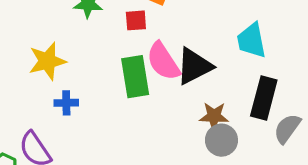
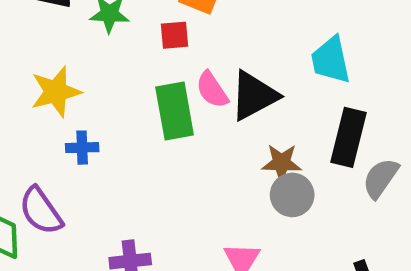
pink semicircle: (163, 61) -> (212, 90), size x0.7

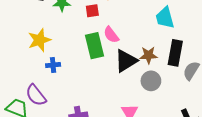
black triangle: (254, 96) -> (126, 61), moved
brown star: (282, 163) -> (149, 55), moved

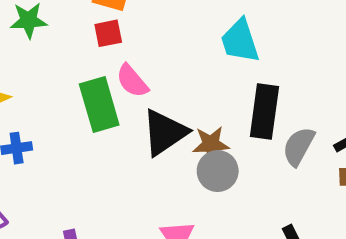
red square: (92, 11) -> (108, 33), moved
brown star: (149, 55) -> (211, 144), moved

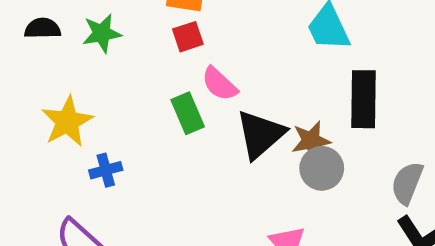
green rectangle: (99, 105) -> (188, 113), size x0.7
gray semicircle: (299, 146) -> (407, 183), moved

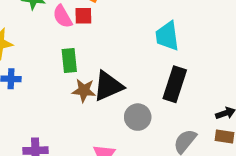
pink semicircle: (219, 84) -> (62, 16), moved
brown star: (311, 141) -> (84, 90), moved

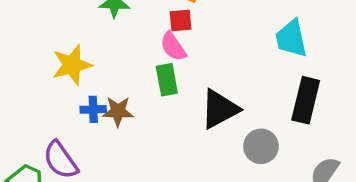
pink semicircle: (62, 16) -> (173, 47), moved
brown star: (84, 90) -> (118, 111), moved

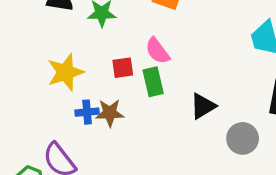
red square: (181, 20) -> (123, 68), moved
black triangle: (220, 109) -> (203, 106), size x0.7

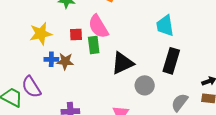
pink semicircle: (157, 51) -> (98, 27), size x1.4
black triangle: (203, 106) -> (122, 63), size x1.4

